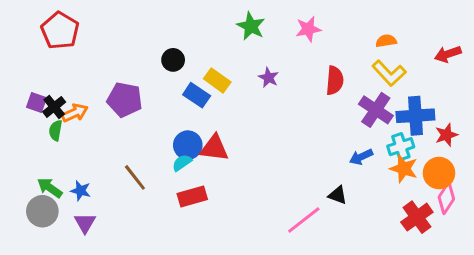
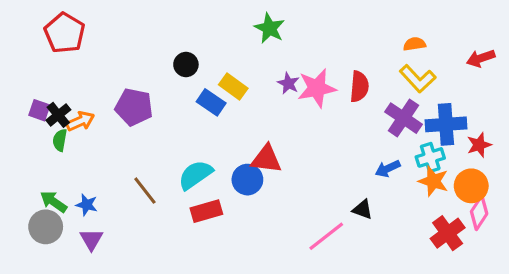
pink star: (308, 29) -> (317, 88), moved, size x1.4
blue circle: (188, 145) -> (247, 180), moved
red triangle: (214, 148) -> (266, 159), moved
cyan semicircle: (182, 163) -> (195, 175), size x1.6

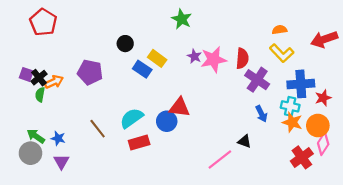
red arrow: (481, 58) -> (324, 39), size x1.4
purple cross: (403, 118) -> (257, 80), moved
cyan cross: (430, 157) -> (290, 106), turned 30
blue arrow: (388, 169) -> (261, 114), turned -91

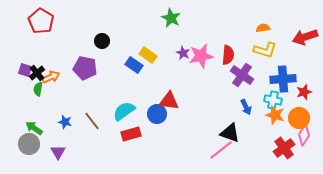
black circle: (125, 44) -> (102, 41), moved
yellow L-shape: (282, 53) -> (265, 50), turned -30
blue star: (58, 138) -> (65, 122), moved
black triangle: (244, 141) -> (230, 133), size x1.5
pink line: (220, 160) -> (221, 150), moved

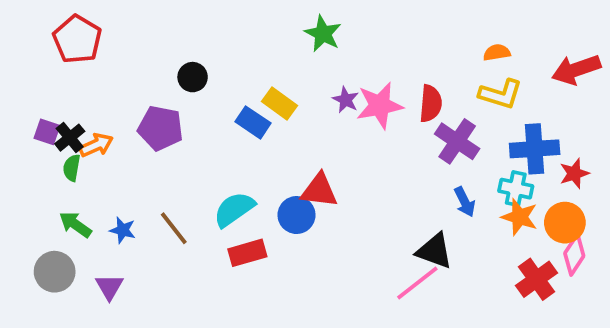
green arrow: (34, 128) -> (75, 224), moved

